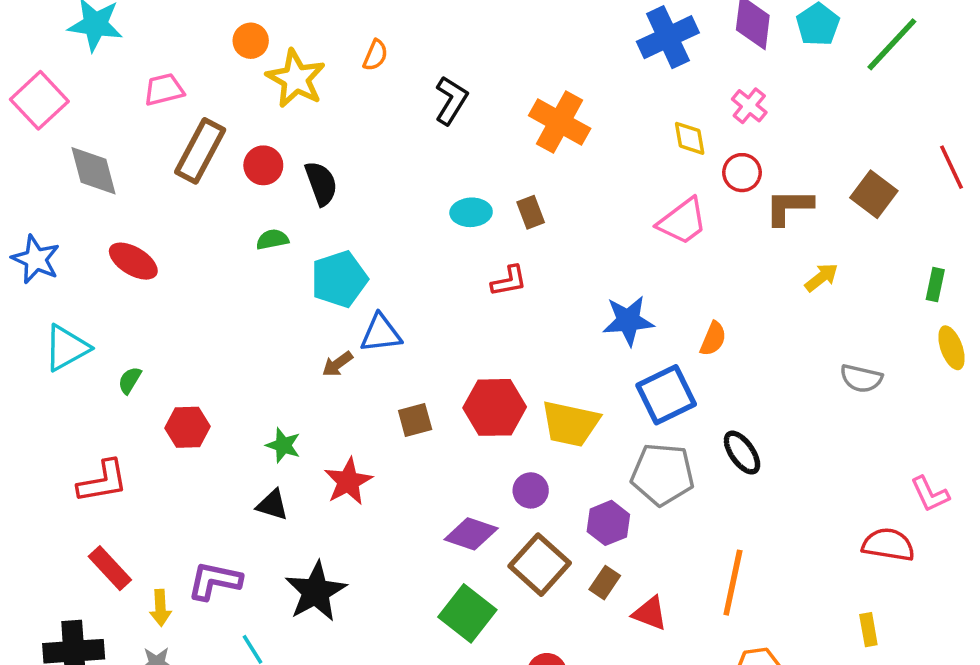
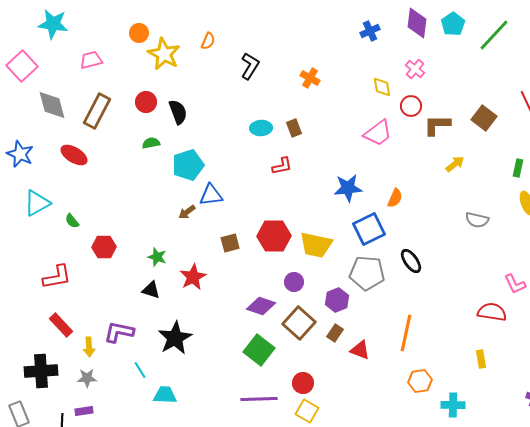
blue cross: (668, 37) -> (370, 31), size x0.6
orange cross: (560, 122) -> (310, 78), size x0.6
brown rectangle: (200, 151) -> (97, 111), moved
green semicircle: (130, 380) -> (72, 221), turned -70

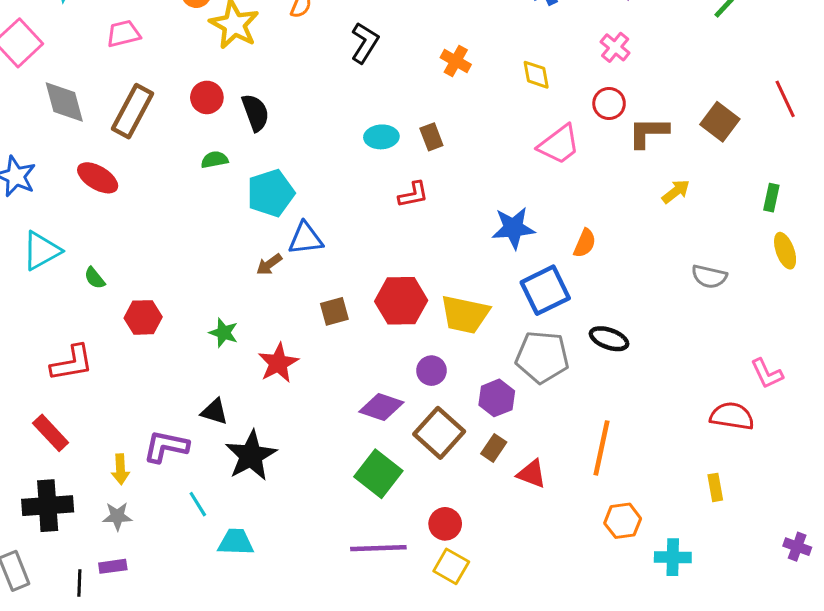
yellow diamond: (382, 87) -> (536, 75), moved
black ellipse: (411, 261) -> (609, 339), turned -35
black triangle: (151, 290) -> (214, 412), moved
red rectangle: (61, 325) -> (51, 433), moved

